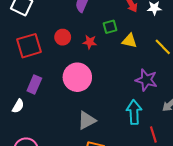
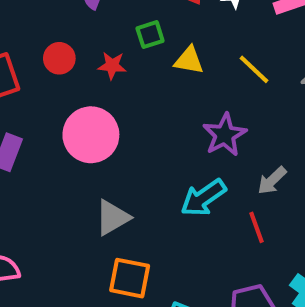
purple star: (146, 80) -> (225, 135), turned 30
cyan arrow: (134, 112) -> (203, 198), turned -120
red line: (153, 134) -> (256, 227), moved

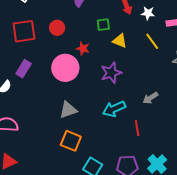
red star: (112, 66) -> (83, 49), moved
yellow line: (254, 69) -> (152, 41), moved
purple star: (225, 135) -> (111, 73), moved
gray arrow: (272, 181) -> (150, 98), moved

